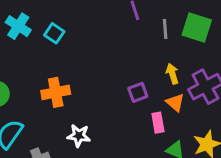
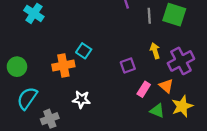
cyan square: (54, 33) -> (84, 51), moved
orange triangle: (175, 102) -> (166, 86), moved
pink rectangle: (158, 123) -> (144, 89), turned 42

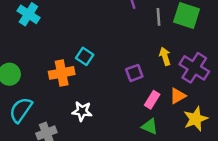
purple cross: (181, 61) -> (194, 68), turned -30
orange triangle: (166, 86) -> (178, 96), turned 49
green triangle: (157, 111) -> (150, 126), moved

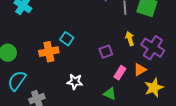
white star: (82, 111) -> (75, 82), moved
green triangle: (150, 126) -> (110, 94), moved

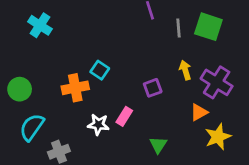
pink rectangle: (120, 73) -> (124, 116), moved
white star: (75, 82) -> (98, 124), moved
green triangle: (110, 94) -> (158, 145), turned 40

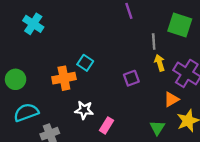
gray line: (179, 28) -> (154, 42), moved
pink rectangle: (124, 116) -> (106, 125), moved
cyan semicircle: (32, 127) -> (26, 112), turned 35
green triangle: (158, 145) -> (157, 128), moved

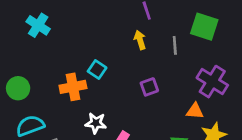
yellow arrow: (160, 63) -> (140, 40), moved
orange triangle: (171, 99) -> (195, 111), turned 35

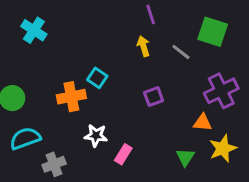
gray line: (175, 45) -> (181, 52), turned -48
purple cross: (212, 82) -> (221, 91), turned 32

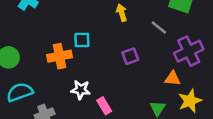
gray line: (181, 52) -> (159, 28), moved
cyan square: (97, 78) -> (82, 40), turned -35
pink rectangle: (123, 154) -> (104, 106), turned -63

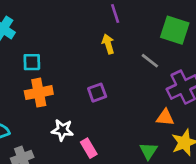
cyan square: (82, 40) -> (32, 62), moved
purple square: (130, 56) -> (97, 93), moved

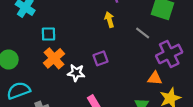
orange cross: (39, 93) -> (54, 58), turned -30
white star: (62, 130) -> (76, 73), moved

